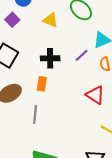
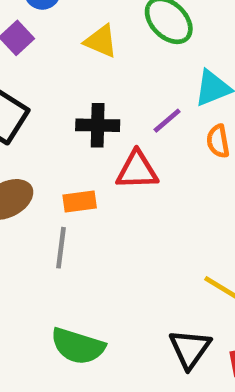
orange rectangle: (42, 84) -> (80, 202), moved, turned 72
red triangle: (95, 95) -> (137, 170), moved, turned -36

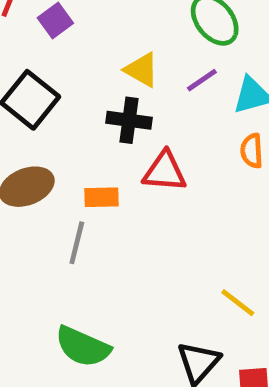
yellow triangle: (101, 41) -> (142, 70), moved
purple line: (167, 121) -> (202, 80), moved

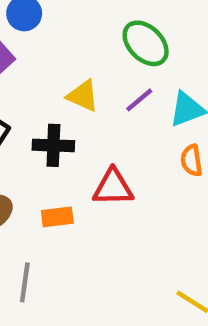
black cross: (129, 120) -> (53, 145), moved
gray line: (77, 243) -> (25, 282), moved

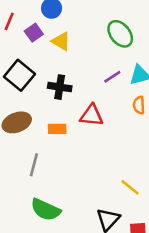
yellow triangle: (83, 96) -> (61, 41), moved
purple line: (139, 100) -> (112, 77), moved

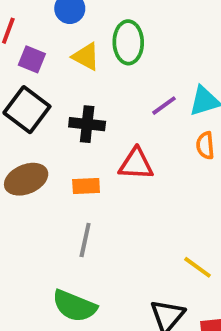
purple square: (34, 33) -> (32, 59), moved, turned -30
green ellipse: (120, 34) -> (128, 42), moved, turned 40
gray line: (34, 165) -> (85, 240), moved

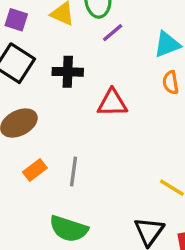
purple line: (164, 106) -> (113, 33), moved
orange rectangle: (86, 186) -> (35, 170), moved, turned -30

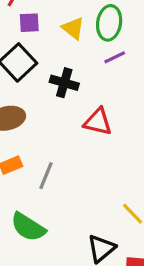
purple square: (16, 20) -> (29, 23), turned -35

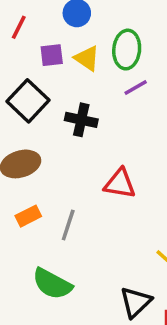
purple square: (29, 23) -> (52, 55), moved
red triangle: (98, 122) -> (120, 184), moved

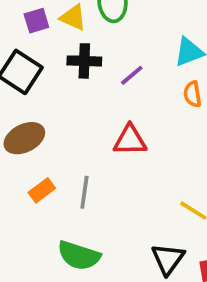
purple line: (136, 88) -> (132, 75), moved
black cross: (81, 120) -> (84, 61), moved

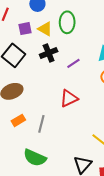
black cross: (84, 61) -> (49, 53), turned -30
red triangle: (130, 140) -> (69, 98), turned -30

